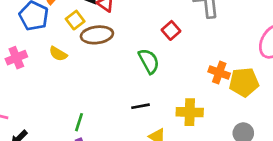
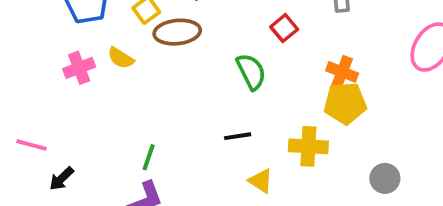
pink cross: (16, 58) -> (79, 68), moved
orange cross: (219, 73) -> (342, 72), moved
yellow pentagon: (244, 82) -> (345, 103), moved

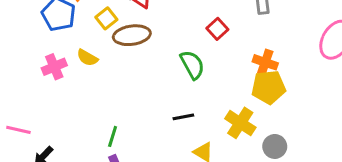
yellow cross: (308, 146) -> (240, 123), turned 32
gray circle: (385, 178) -> (275, 146), moved

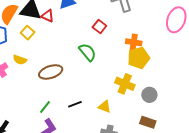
brown ellipse: (132, 35) -> (51, 72), moved
black line: (183, 117) -> (75, 104), moved
green line: (113, 136) -> (45, 107), turned 32

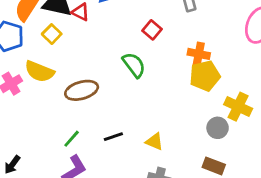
yellow semicircle: (20, 60) -> (39, 71), size x1.5
yellow cross: (125, 84) -> (238, 107), moved

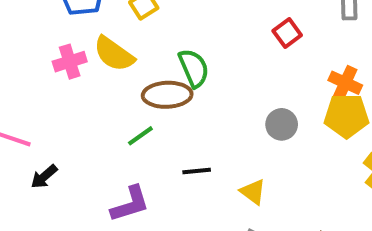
green semicircle: (134, 65) -> (194, 68), moved
gray circle: (218, 128) -> (282, 124), moved
green line: (72, 139) -> (140, 136), moved

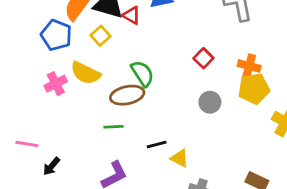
red square: (287, 33) -> (203, 58), moved
green line: (140, 136) -> (113, 127), turned 42
yellow triangle: (253, 192) -> (180, 158), moved

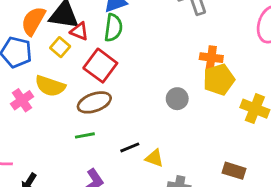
red triangle: (131, 15) -> (79, 31), moved
red square: (203, 58) -> (100, 66), moved, size x1.6
green semicircle: (142, 73) -> (113, 28), moved, turned 48

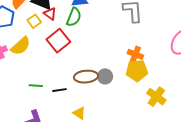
yellow semicircle: (50, 86) -> (21, 46), turned -75
brown ellipse: (94, 102) -> (86, 77), moved
black line: (130, 147) -> (59, 90), moved

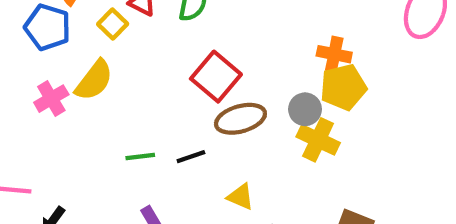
red square: (58, 41) -> (216, 77), moved
gray circle: (105, 76) -> (305, 109), moved
yellow cross: (156, 97) -> (318, 140), moved

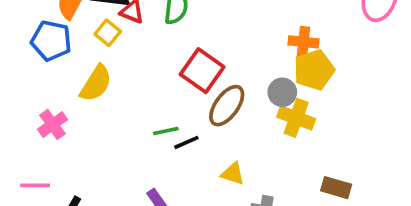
pink cross: (51, 99) -> (53, 124), moved
brown ellipse: (240, 119) -> (227, 106), turned -33
green line: (140, 157) -> (166, 131), moved

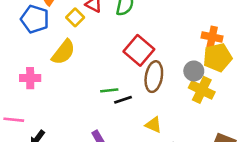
brown ellipse: (227, 106) -> (154, 77), turned -32
pink cross: (53, 124) -> (30, 78), turned 30

